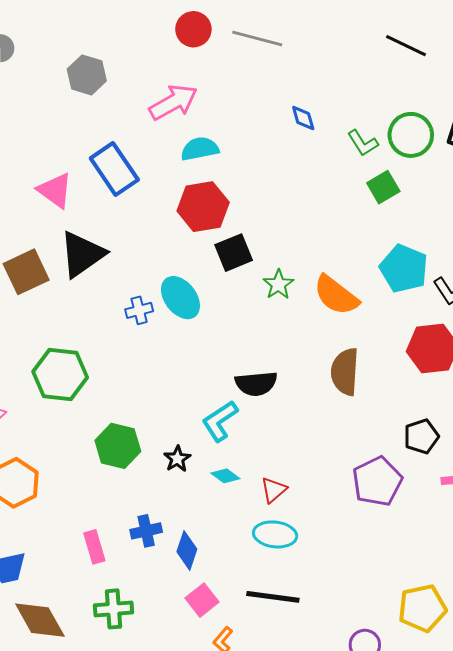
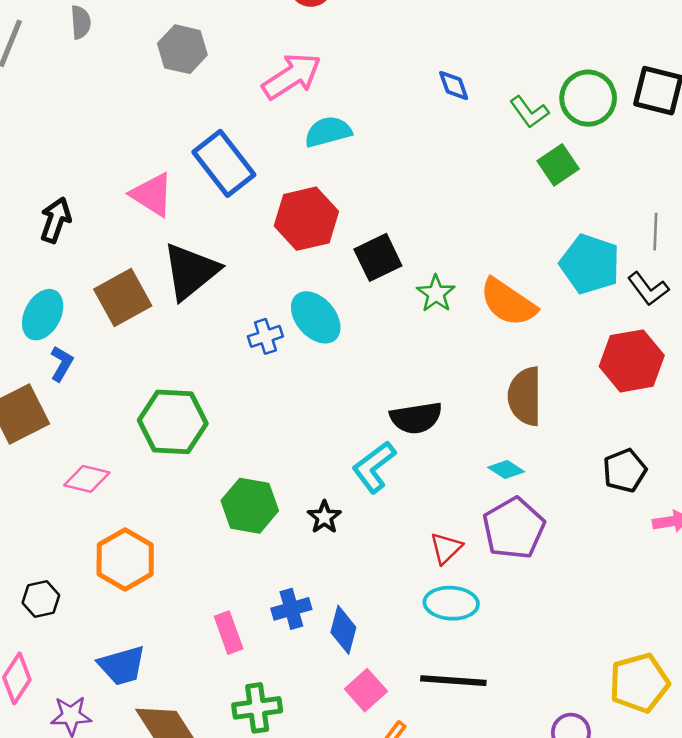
red hexagon: (203, 207) -> (306, 219), moved
cyan diamond: (225, 476) -> (506, 469), moved
purple pentagon: (377, 481) -> (514, 528), moved

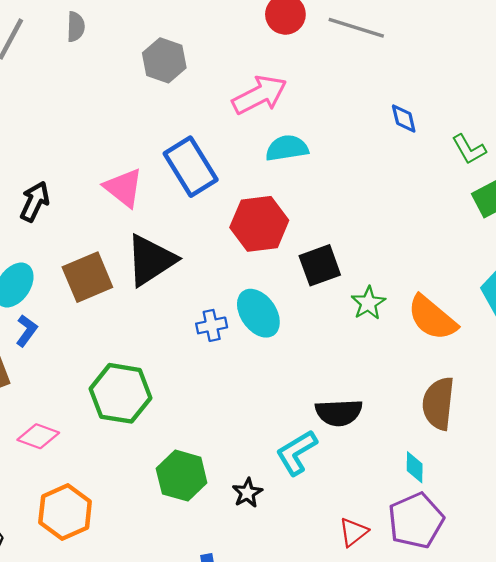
cyan diamond: (506, 469) -> (415, 467), turned 52

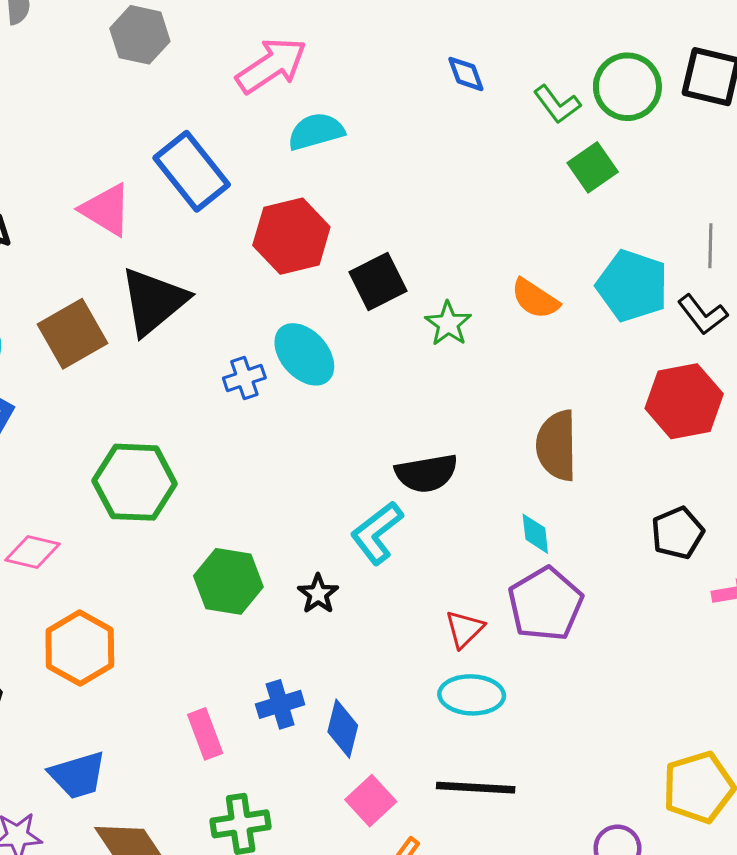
orange semicircle: (432, 318) -> (535, 299), moved, size x0.7

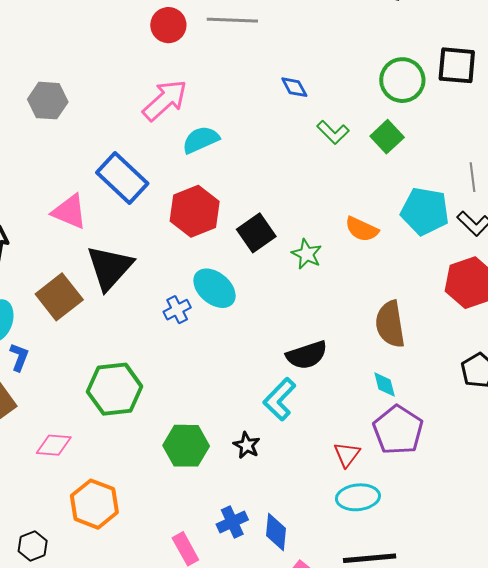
gray hexagon: (140, 35) -> (48, 101), moved
green L-shape: (557, 104) -> (333, 132), moved

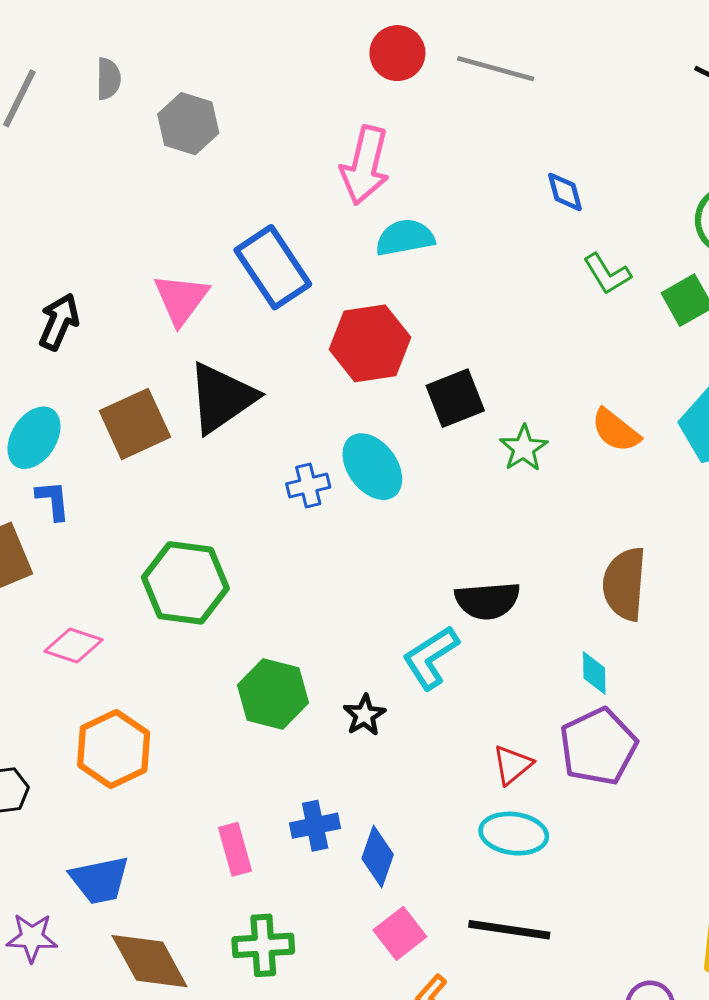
pink arrow: (165, 100) -> (365, 165), turned 132
pink triangle: (69, 212) -> (181, 299), turned 30
blue L-shape: (19, 357) -> (53, 500), turned -40

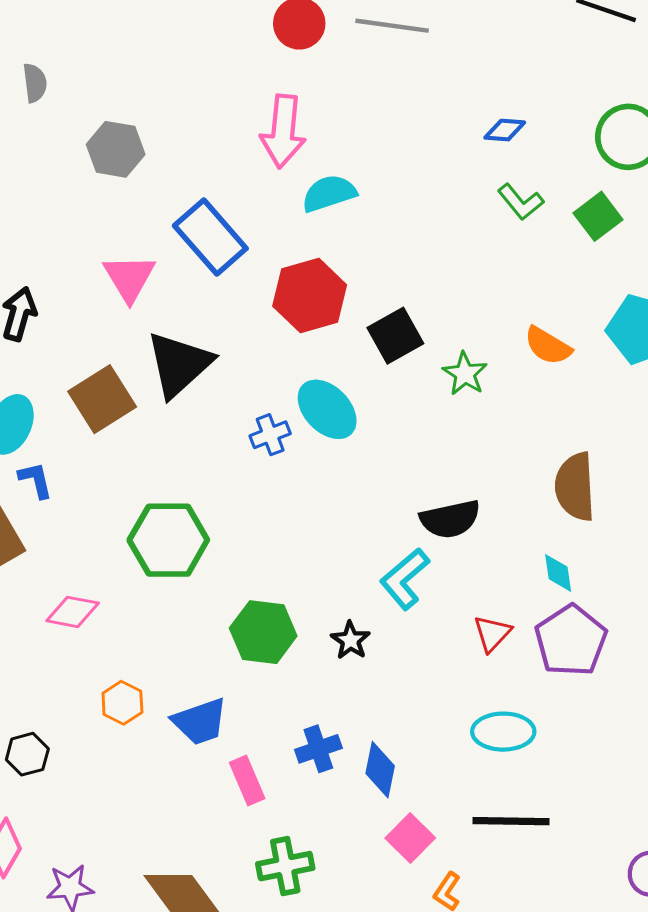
gray hexagon: (188, 124) -> (116, 149), moved
blue diamond: (565, 192) -> (505, 130), moved, turned -63
orange hexagon: (114, 749) -> (122, 703), size x0.6
red triangle: (512, 765) -> (492, 633), moved
blue trapezoid: (100, 880) -> (200, 721), moved

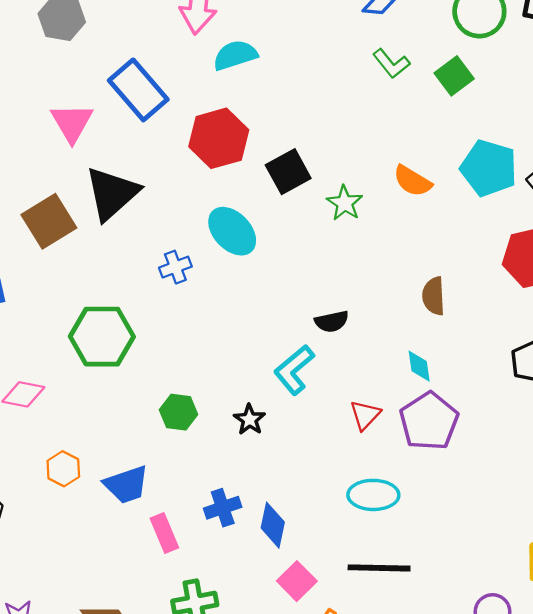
blue cross: (270, 435) -> (175, 267), moved
brown semicircle: (575, 487) -> (434, 296), size x0.7
black semicircle: (450, 519) -> (332, 321), size x0.7
green hexagon: (263, 632) -> (178, 412), size x0.7

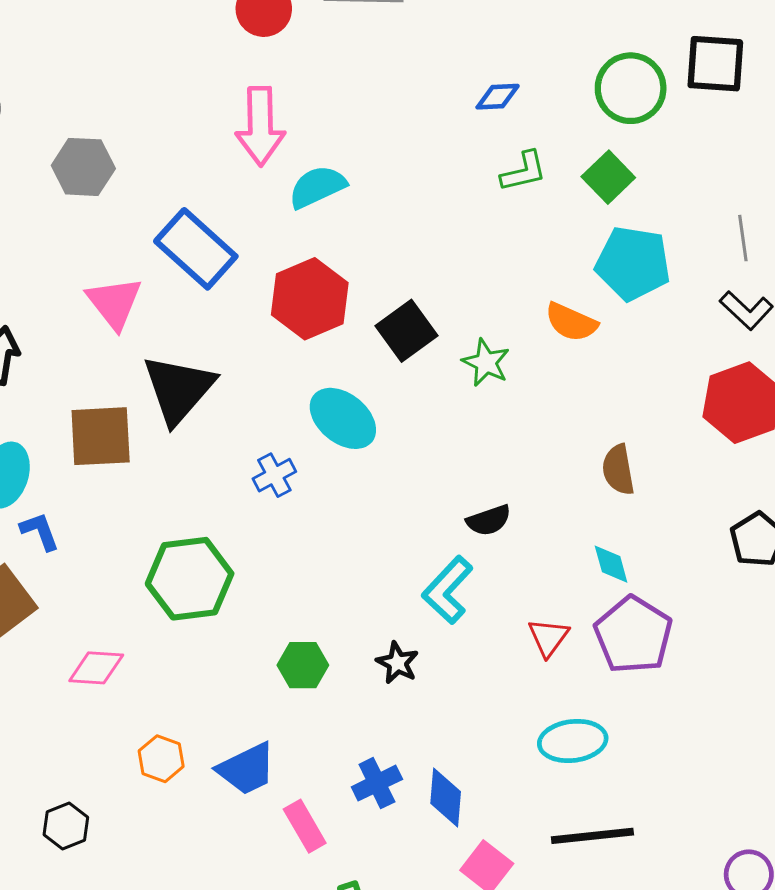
green L-shape: (391, 64) -> (524, 172), turned -57
cyan pentagon: (489, 168) -> (633, 263), moved
brown square: (49, 221) -> (101, 436), turned 36

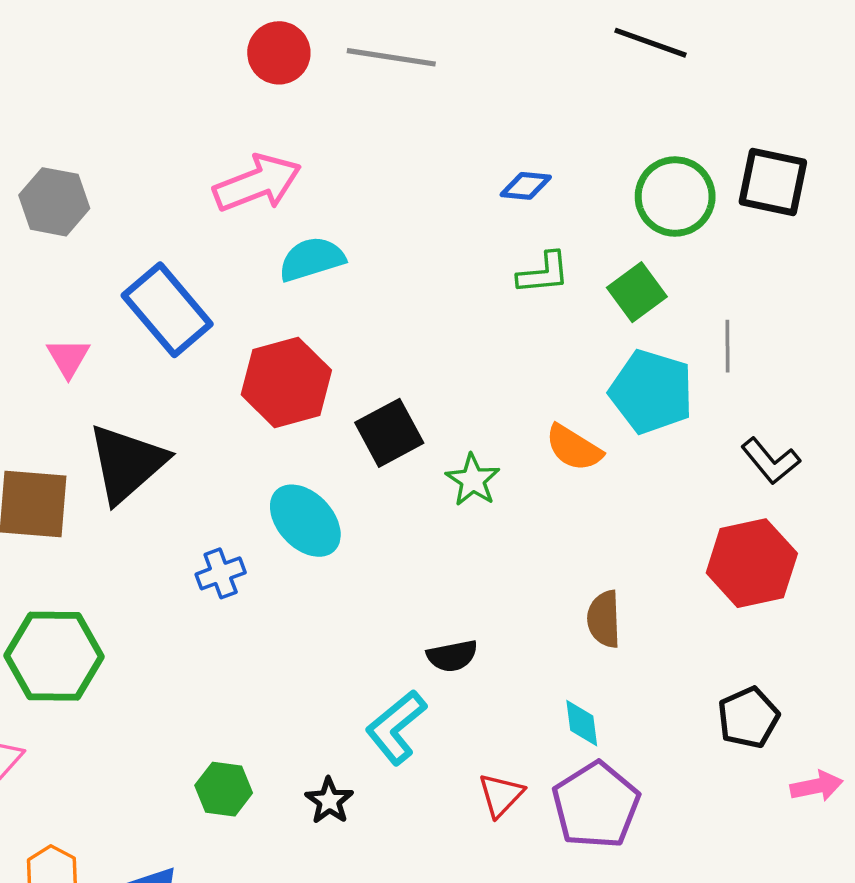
pink arrow: (260, 126) -> (257, 183), turned -118
gray line: (743, 238) -> (728, 346), moved
pink triangle: (114, 303) -> (68, 358), size x0.7
green hexagon: (190, 579) -> (54, 656), moved

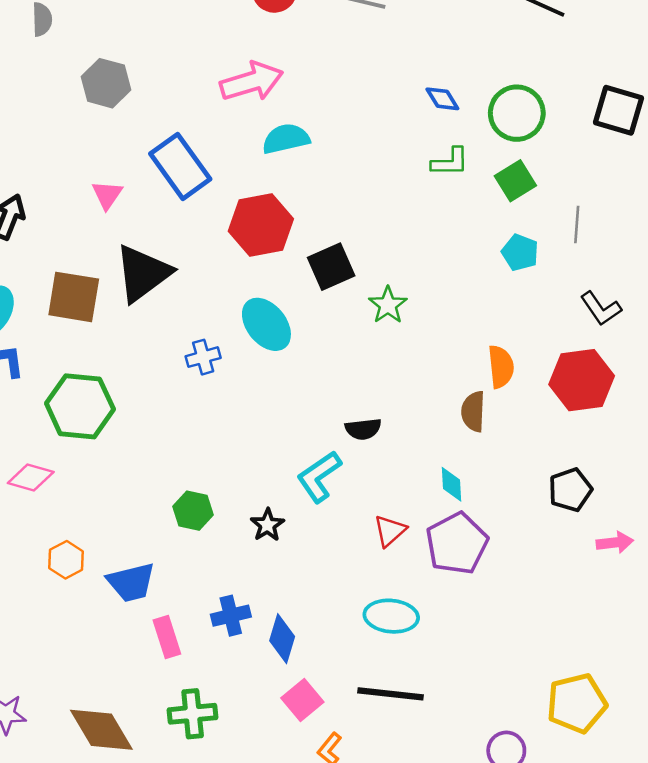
blue diamond: (526, 186) -> (442, 99), turned 48
green circle: (675, 197) -> (517, 113), moved
cyan pentagon: (651, 392) -> (520, 252), size x0.6
orange semicircle: (574, 448) -> (501, 367), moved, turned -132

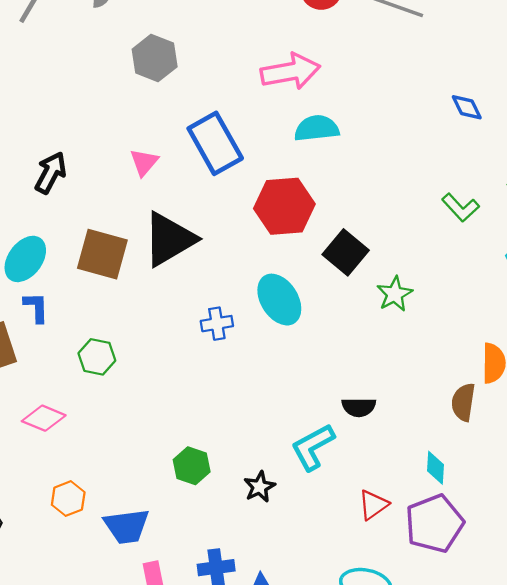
green L-shape: (450, 162) -> (460, 207), moved, turned 42
black square: (331, 267) -> (346, 252), turned -33
green hexagon: (80, 406) -> (97, 357), size x0.6

